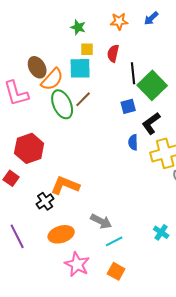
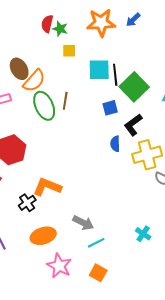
orange star: (119, 21) -> (101, 23), size x1.6
red semicircle: (113, 53) -> (47, 24), moved
cyan square: (80, 68) -> (99, 70), moved
brown line: (83, 99) -> (65, 101), turned -36

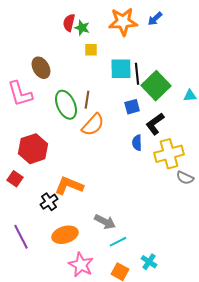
orange semicircle: (34, 81) -> (93, 125), moved
cyan cross: (143, 234) -> (149, 262), moved

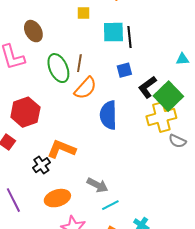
green square: (156, 86) -> (168, 96), moved
blue semicircle: (137, 143) -> (108, 115), moved, size x1.8

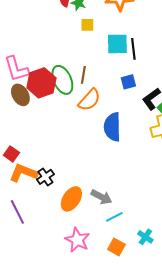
brown ellipse: (33, 31) -> (20, 95), moved
red hexagon: (25, 112) -> (41, 83), moved
orange L-shape: (61, 149) -> (23, 173), moved
orange ellipse: (57, 198) -> (71, 199), moved, turned -40

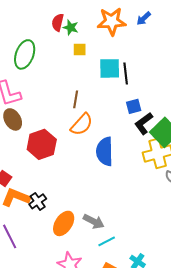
green ellipse: (62, 80) -> (25, 54), moved, turned 44
blue square: (128, 82) -> (134, 106), moved
red hexagon: (41, 83) -> (42, 144), moved

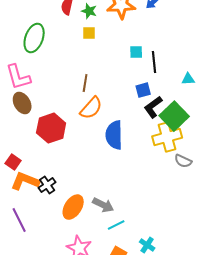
green star: (71, 27) -> (89, 11), moved
cyan square: (110, 68) -> (136, 52), moved, size x0.6
black line: (126, 73) -> (154, 62), moved

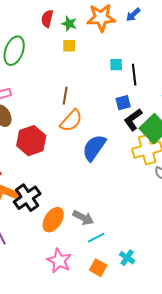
blue semicircle: (114, 135) -> (94, 148), turned 36
black cross: (47, 185) -> (27, 198), size x1.5

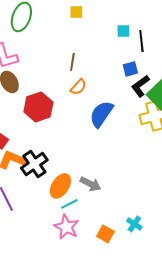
orange semicircle: (71, 121) -> (78, 87), size x0.7
cyan line: (96, 238) -> (69, 204), moved

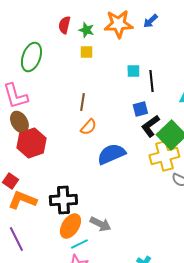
red hexagon: (38, 107) -> (31, 143), moved
blue semicircle: (101, 114) -> (111, 154), turned 32
black cross: (34, 164) -> (63, 200), moved, turned 32

